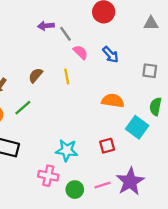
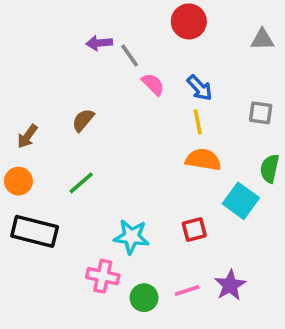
yellow line: (67, 76) -> (198, 122), moved
green line: (23, 108) -> (81, 183), moved
purple star: (130, 181) -> (230, 285), size x0.7

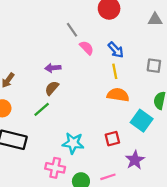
purple arrow: (99, 43) -> (53, 68), moved
brown semicircle: (83, 120) -> (52, 88), moved
purple star: (230, 285) -> (135, 160), moved

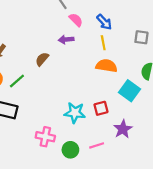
purple arrow: (53, 68) -> (66, 39), moved
green line: (42, 109) -> (17, 81), moved
cyan star: (73, 143) -> (75, 113), moved

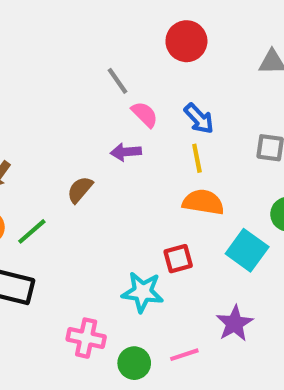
red square: (101, 108) -> (178, 259), moved

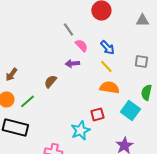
yellow line: (197, 158) -> (106, 66), turned -32
cyan star: (143, 292) -> (80, 130), turned -30

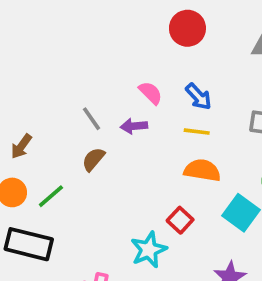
gray line: (68, 29) -> (92, 119), moved
yellow line: (106, 66) -> (197, 132), turned -40
red square: (97, 114) -> (180, 220), turned -32

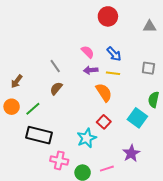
purple arrow: (134, 126) -> (91, 70), moved
orange semicircle: (202, 170) -> (104, 92), moved, turned 48
black rectangle: (29, 244) -> (39, 135), moved

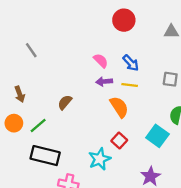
gray line: (55, 66) -> (31, 50), moved
brown arrow: (17, 81) -> (20, 94), turned -56

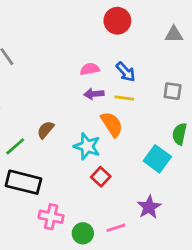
pink semicircle: (101, 61) -> (90, 69), turned -56
brown semicircle: (65, 102) -> (46, 130), moved
red square: (119, 141) -> (101, 177), moved
cyan star: (100, 159) -> (87, 146), moved, turned -30

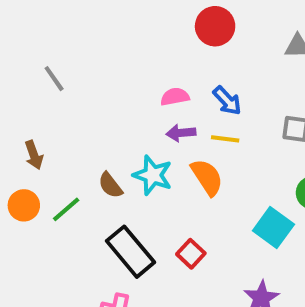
brown semicircle: (46, 130) -> (110, 185), turned -78
cyan star: (87, 146) -> (153, 175), moved
black rectangle: (23, 182) -> (131, 252), moved, turned 36

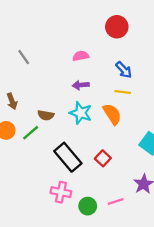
pink semicircle: (175, 97) -> (81, 56), moved
purple arrow: (181, 133) -> (81, 85), moved
brown semicircle: (110, 185) -> (46, 115), moved, turned -42

